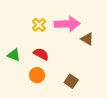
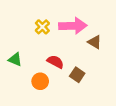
red semicircle: (41, 54) -> (55, 62), moved
brown square: (71, 81) -> (77, 75), moved

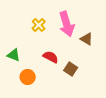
pink arrow: (73, 26) -> (67, 24), turned 75
orange circle: (40, 81) -> (28, 77), moved

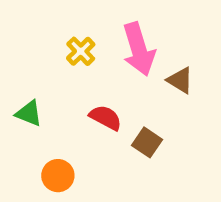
orange circle: (28, 77) -> (58, 176), moved

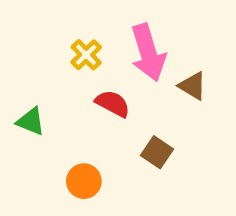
red semicircle: (106, 118) -> (113, 104), moved
orange circle: (58, 176) -> (84, 181), moved

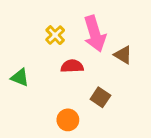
red semicircle: (113, 104) -> (72, 66), turned -30
orange circle: (84, 181) -> (68, 120), moved

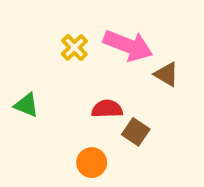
pink arrow: (95, 34) -> (128, 46), turned -52
red semicircle: (72, 66) -> (107, 109), moved

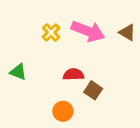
brown triangle: (166, 74) -> (127, 32), moved

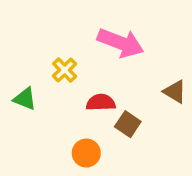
yellow cross: (51, 32) -> (65, 70), moved
brown triangle: (127, 32) -> (175, 92), moved

